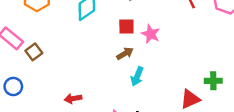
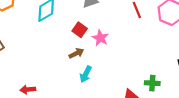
red square: (126, 26) -> (80, 30), turned 32

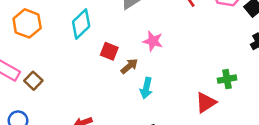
red square: (80, 30) -> (109, 51), moved

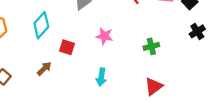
brown arrow: (129, 66) -> (44, 69), moved
green cross: (227, 79) -> (151, 46), moved

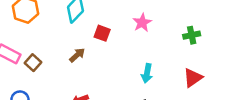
pink star: (104, 36) -> (142, 23), turned 30
cyan arrow: (101, 77) -> (147, 73), moved

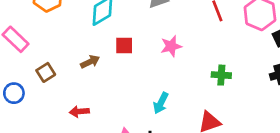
red square: (102, 33) -> (124, 45), turned -35
brown square: (33, 63) -> (46, 72), moved

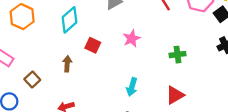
red square: (124, 45) -> (93, 45), turned 35
brown arrow: (90, 62) -> (67, 64), turned -49

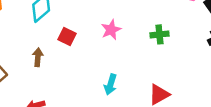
green cross: (177, 55) -> (159, 34), moved

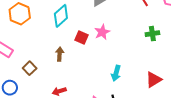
pink star: (111, 30) -> (102, 32), moved

